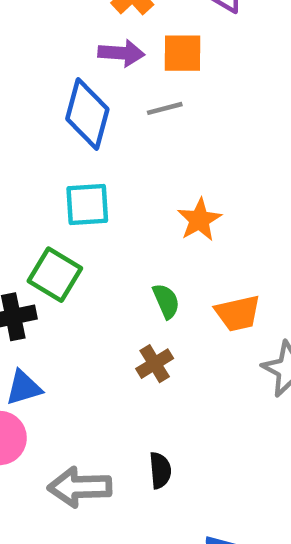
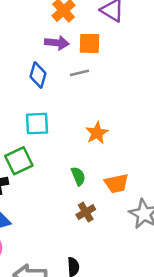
blue diamond: (87, 114) -> (38, 75), size x0.7
green square: (55, 275) -> (19, 161), turned 32
brown cross: (155, 364) -> (86, 212), moved

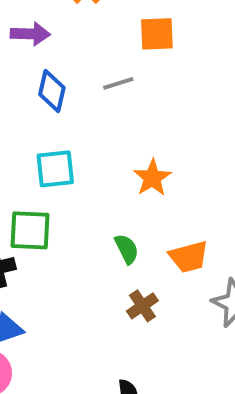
purple arrow: (57, 43) -> (30, 34), moved
orange square: (90, 43) -> (157, 34), moved
green square: (19, 161) -> (30, 230), turned 32

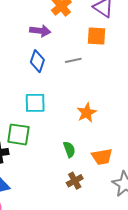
purple arrow: (30, 34) -> (40, 31), moved

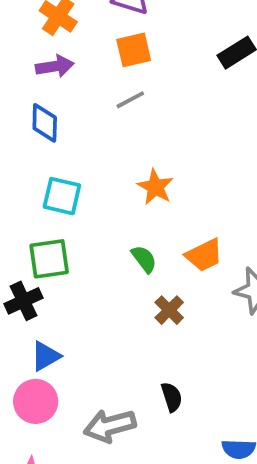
purple arrow: (40, 31) -> (55, 66), moved
gray line: (73, 60) -> (130, 100), moved
cyan square: (35, 103) -> (62, 196), turned 30

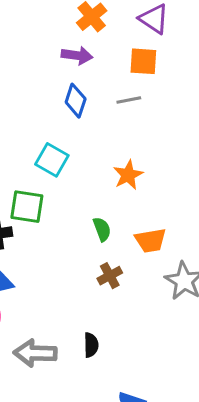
blue diamond: (45, 123) -> (76, 101), moved

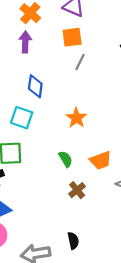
purple arrow: (77, 55) -> (25, 42), turned -85
gray line: (129, 100) -> (80, 62), moved, turned -42
blue diamond: (76, 101) -> (35, 86), moved

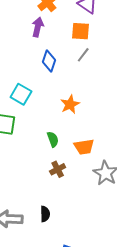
blue diamond: (35, 86) -> (49, 61), moved

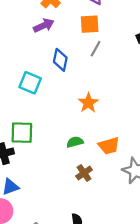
purple arrow: (38, 27) -> (44, 25), turned 60
cyan square: (21, 94) -> (30, 83), moved
green semicircle: (53, 139) -> (75, 142), turned -77

